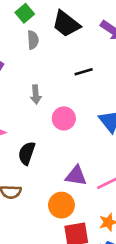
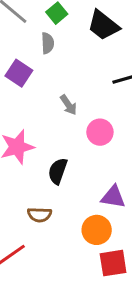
gray semicircle: (33, 40) -> (48, 43), moved
gray arrow: (36, 95) -> (68, 105), turned -30

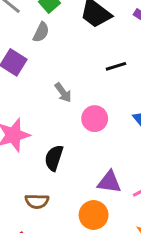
gray semicircle: (48, 43) -> (41, 32), turned 30

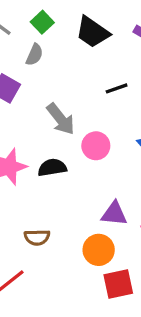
gray arrow: (63, 93) -> (61, 119), size x1.5
black semicircle: (54, 158) -> (52, 168), moved, turned 65

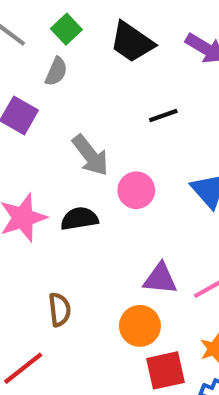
brown semicircle: (37, 237) -> (60, 310), turned -95

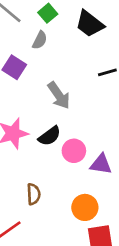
pink circle: (136, 190) -> (74, 151), moved
black semicircle: (79, 219) -> (50, 136), turned 150
purple triangle: (160, 279) -> (101, 164), moved

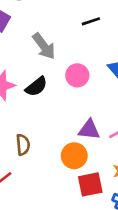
pink circle: (74, 151) -> (77, 75), moved
purple triangle: (101, 164) -> (89, 130), moved

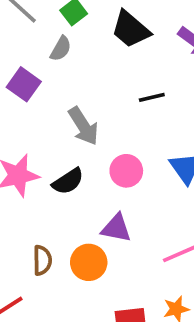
purple triangle: (89, 130) -> (116, 228), moved
orange circle: (74, 156) -> (89, 262), moved

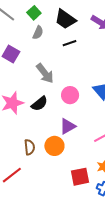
gray semicircle: (61, 49) -> (38, 33), moved
black line: (152, 97) -> (69, 43), moved
purple triangle: (116, 228) -> (68, 126), turned -36

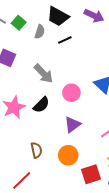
green square: (34, 13) -> (19, 23), moved
gray semicircle: (38, 33) -> (40, 32), moved
orange circle: (54, 146) -> (68, 155), moved

